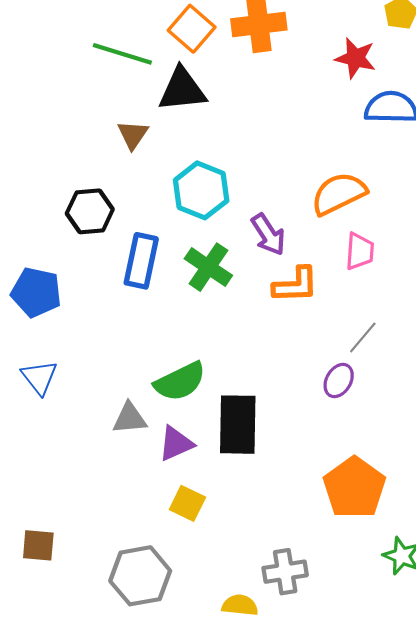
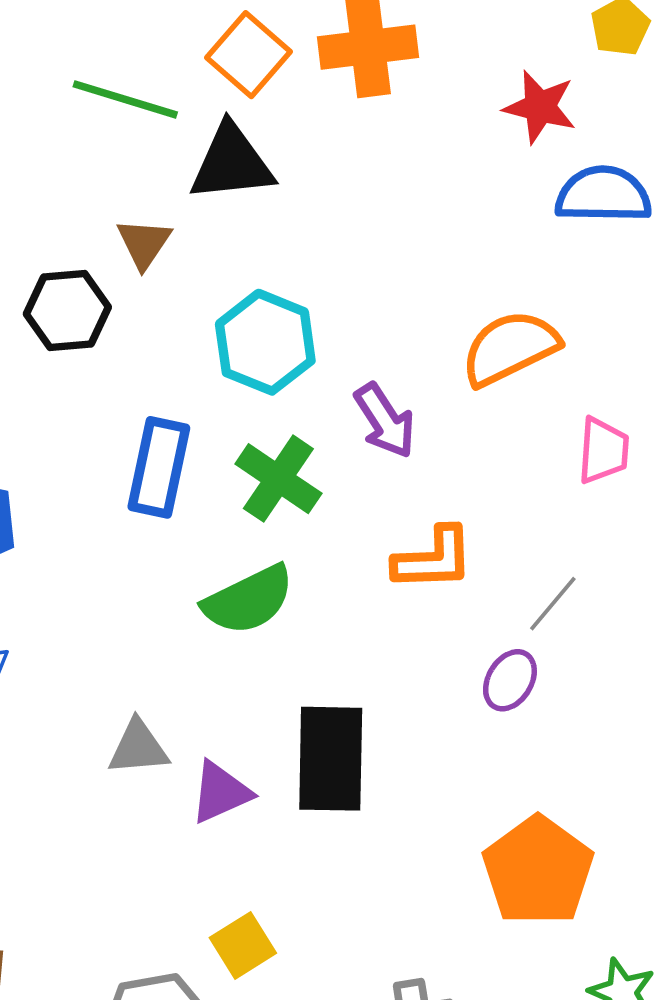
black hexagon: (90, 211) -> (67, 310), moved
pink trapezoid: (360, 251) -> (603, 451), moved
orange L-shape: (296, 285) -> (433, 559), moved
green semicircle: (180, 382) -> (249, 600), moved
yellow square: (187, 503) -> (243, 945), moved, turned 32

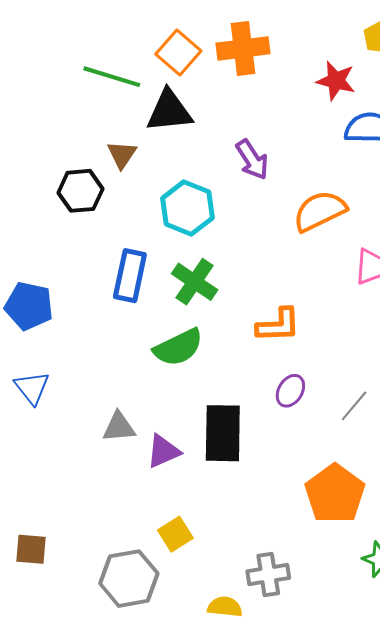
purple arrow: (385, 421) -> (252, 160), moved
gray line: (553, 604) -> (354, 406), moved
purple ellipse: (510, 680) -> (290, 391), moved

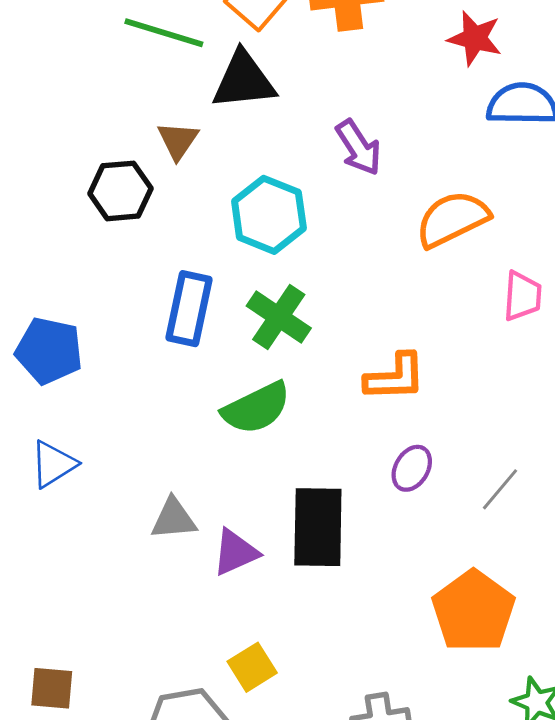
blue triangle: (32, 388) -> (53, 464), turned 36

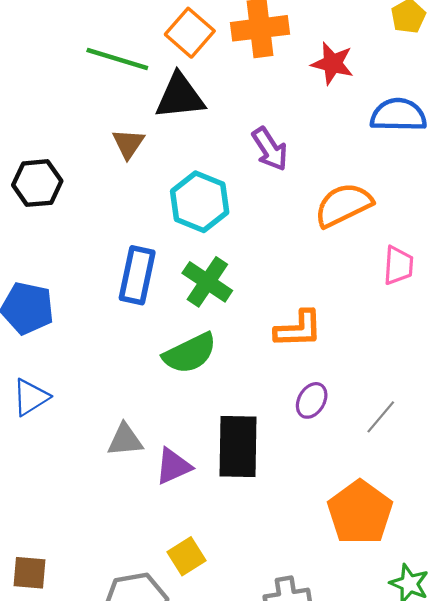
red star: (475, 38) -> (332, 63), moved
black hexagon: (120, 191) -> (37, 183), moved

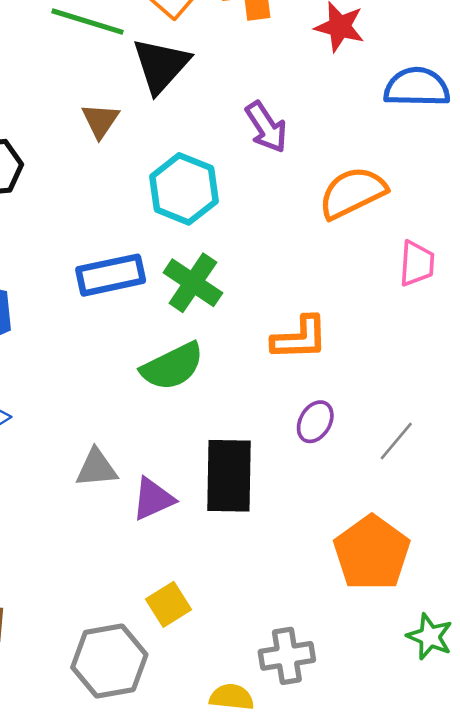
black triangle: (180, 96) -> (161, 65), turned -42
blue rectangle: (137, 275) -> (111, 275), turned 66

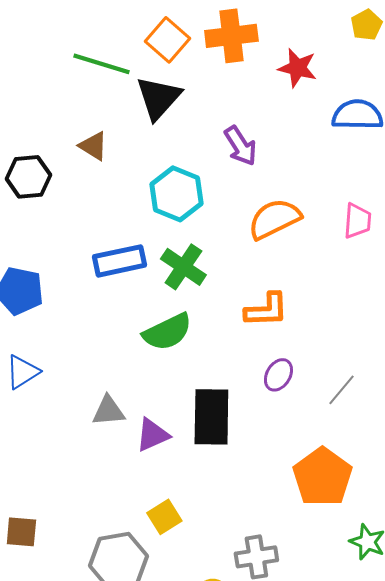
brown triangle: (100, 121) -> (93, 146), moved, turned -32
orange semicircle: (352, 193) -> (274, 219), moved
pink trapezoid: (417, 263) -> (357, 221), moved

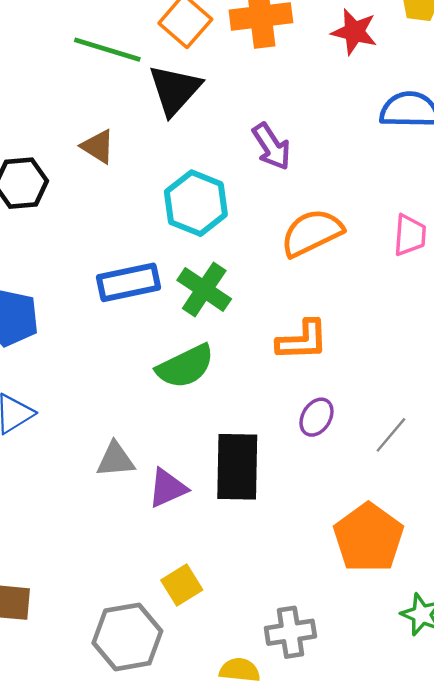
red star: (297, 68) -> (354, 32), moved

